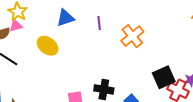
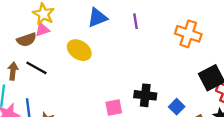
orange cross: (132, 36) -> (188, 34), moved, turned -30

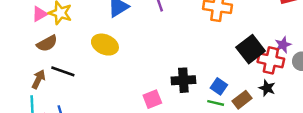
pink triangle: (42, 30) -> (40, 14), moved
brown arrow: (13, 71) -> (38, 79), turned 30

